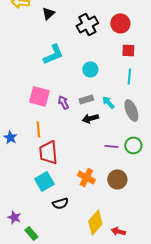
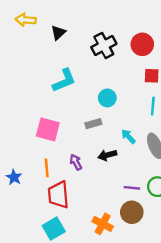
gray rectangle: (86, 99) -> (93, 124), moved
purple arrow: (63, 102) -> (76, 162), moved
brown circle: (117, 179) -> (132, 212), moved

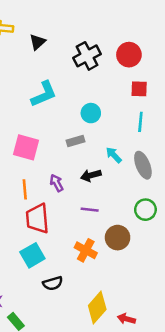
purple line: (132, 188) -> (90, 210), moved

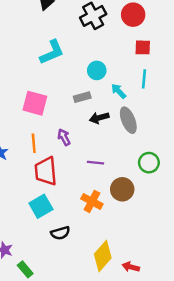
cyan arrow: (114, 155) -> (119, 91), moved
gray ellipse: (143, 165) -> (128, 120), moved
black arrow: (91, 175) -> (99, 118), moved

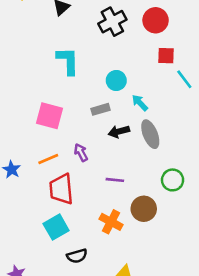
cyan L-shape: (52, 52) -> (68, 61), turned -68
cyan line: (144, 79) -> (184, 79), moved, turned -42
orange line: (34, 143) -> (48, 159), turned 72

